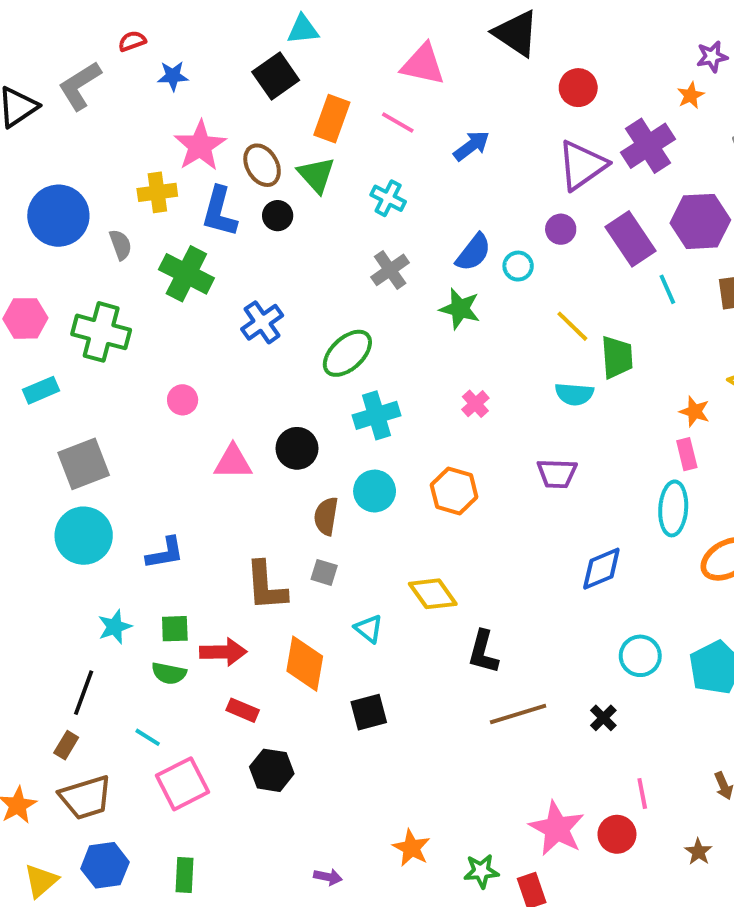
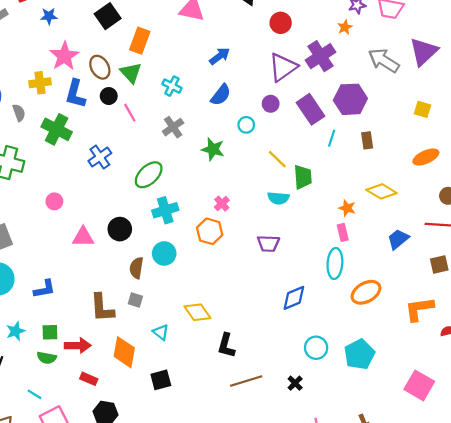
pink line: (398, 123) -> (130, 113), moved, turned 30
blue semicircle: (473, 252) -> (221, 95), moved
cyan line: (667, 289) -> (332, 138), turned 42
orange hexagon: (454, 491) -> (210, 231), moved

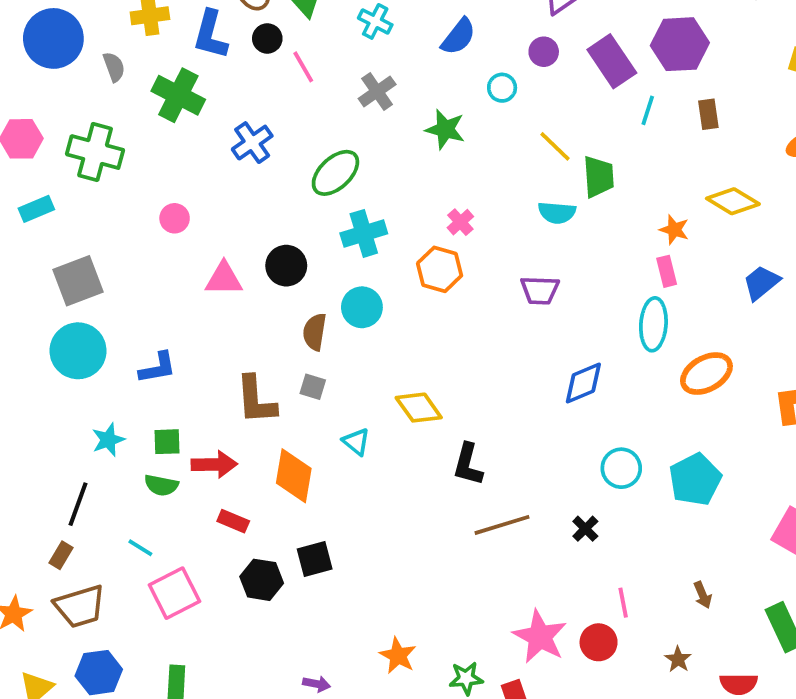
black square: (161, 380) -> (315, 559), moved

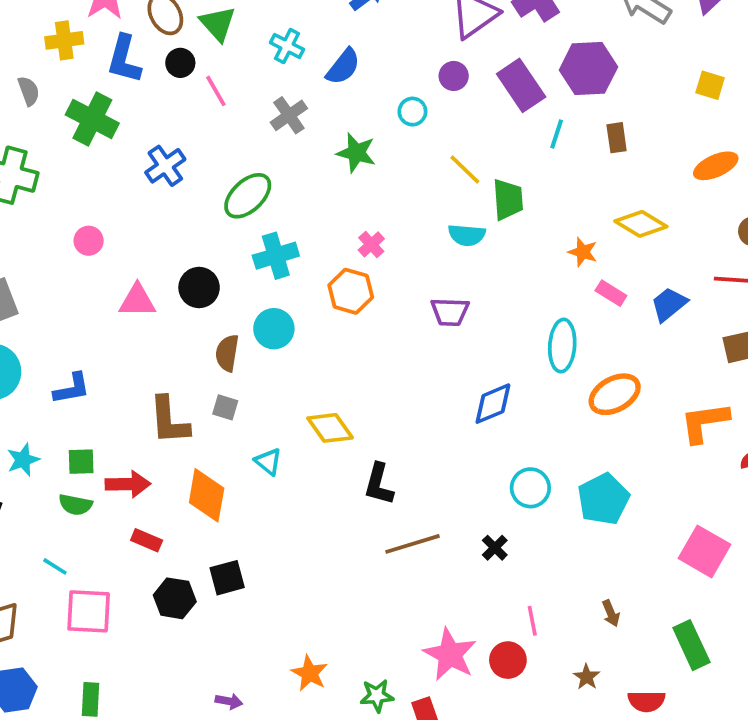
blue semicircle: (458, 37) -> (343, 67), moved
pink rectangle: (667, 271) -> (611, 293), moved, turned -44
pink square: (175, 593) -> (89, 611), turned 30

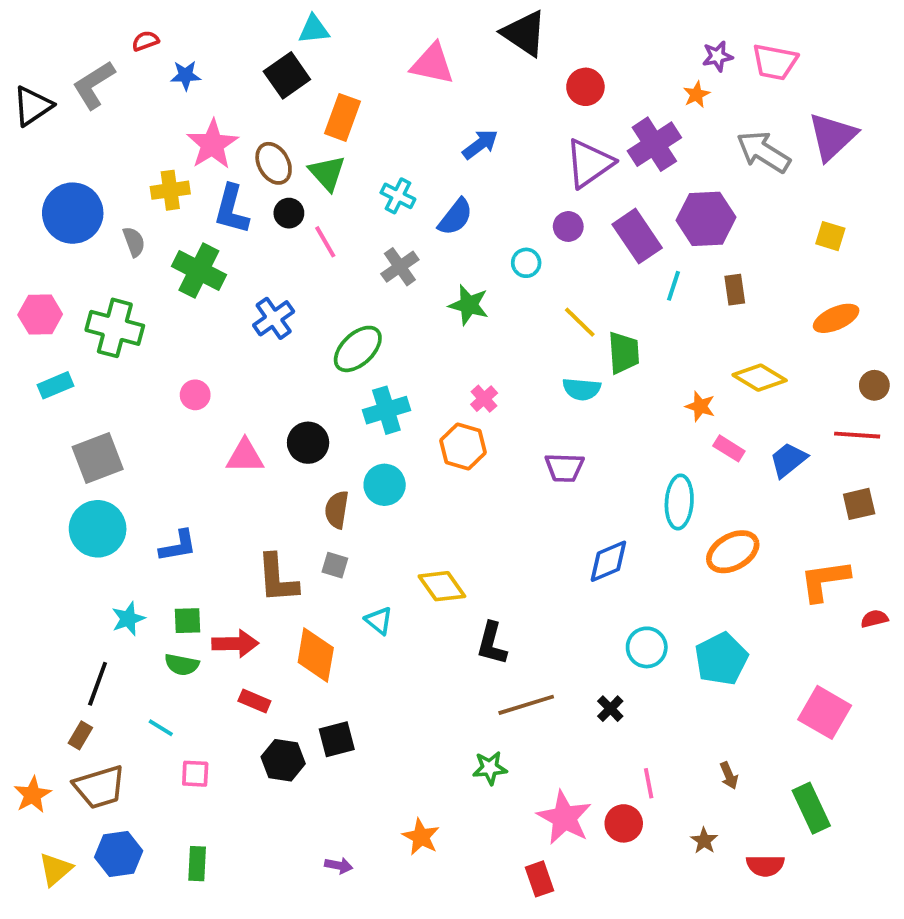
pink square: (89, 611) -> (195, 774), size x0.6
green star: (377, 696) -> (490, 768), moved

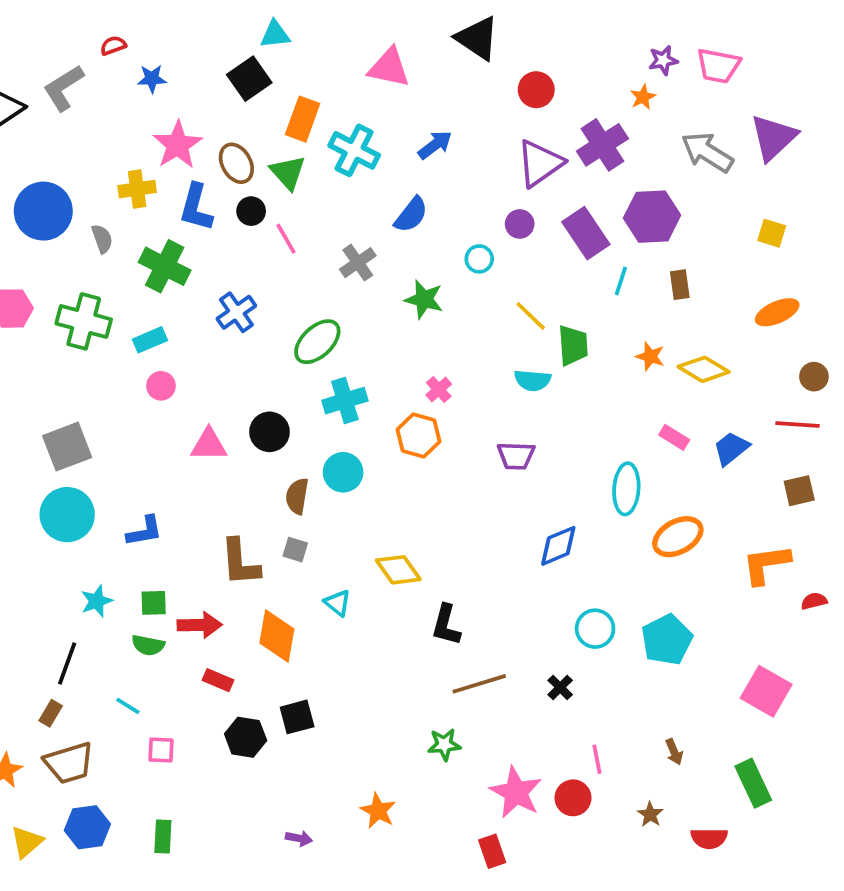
cyan cross: (398, 196) -> (354, 150), moved, size x1.5
cyan rectangle: (55, 385) -> (150, 340), moved
orange star: (700, 406) -> (650, 356), moved

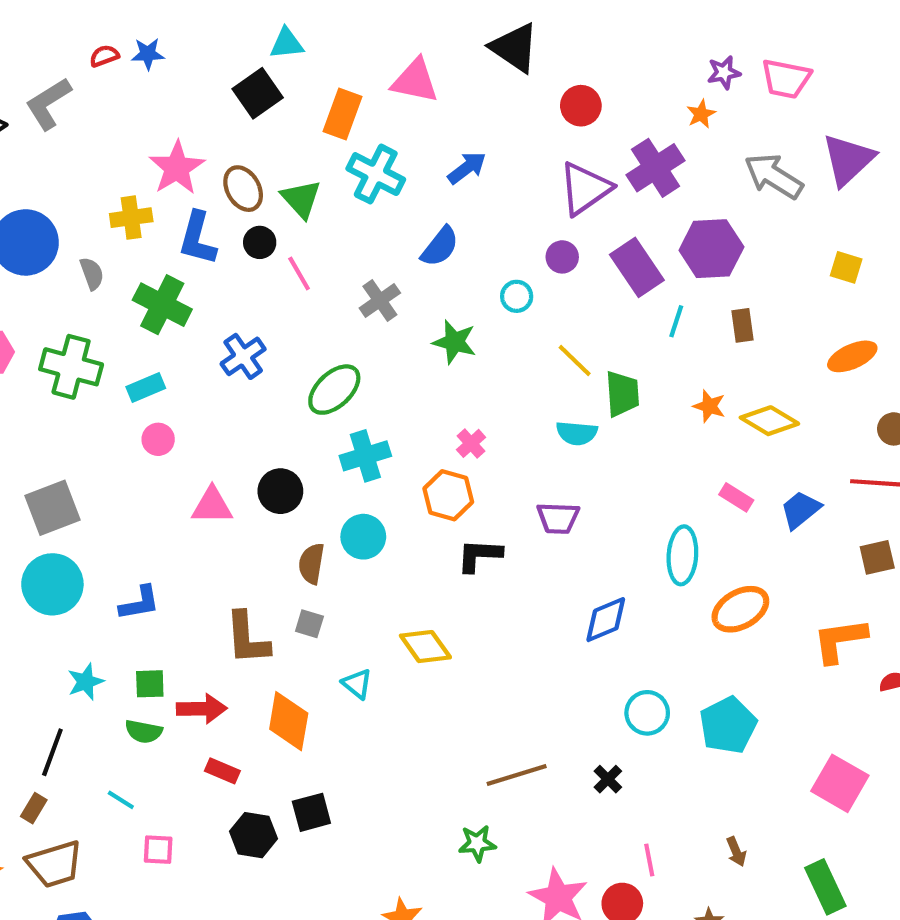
blue star: (152, 79) -> (148, 54), moved
orange rectangle: (303, 119) -> (343, 114), moved
black L-shape: (446, 625) -> (479, 555), moved, turned 78

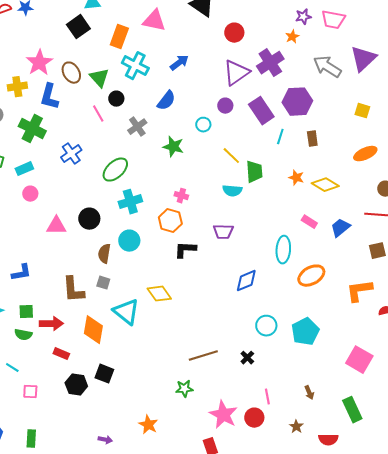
black circle: (260, 242) -> (116, 99), moved
pink cross: (471, 443) -> (181, 196), turned -32
cyan triangle: (357, 684) -> (126, 312), size x1.8
black square: (311, 812) -> (104, 374), turned 36

